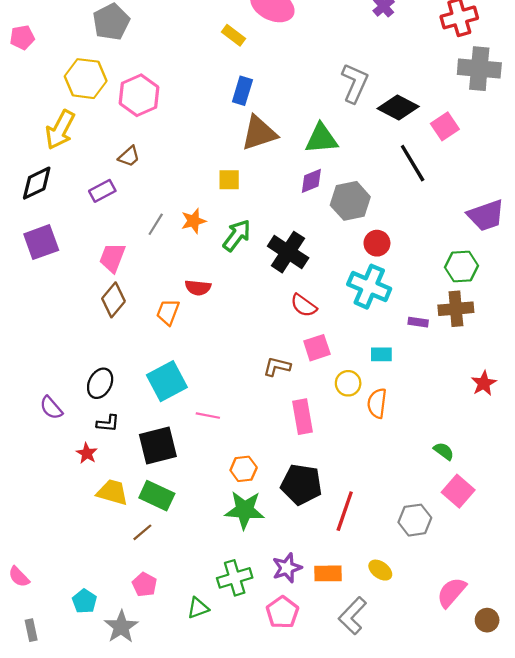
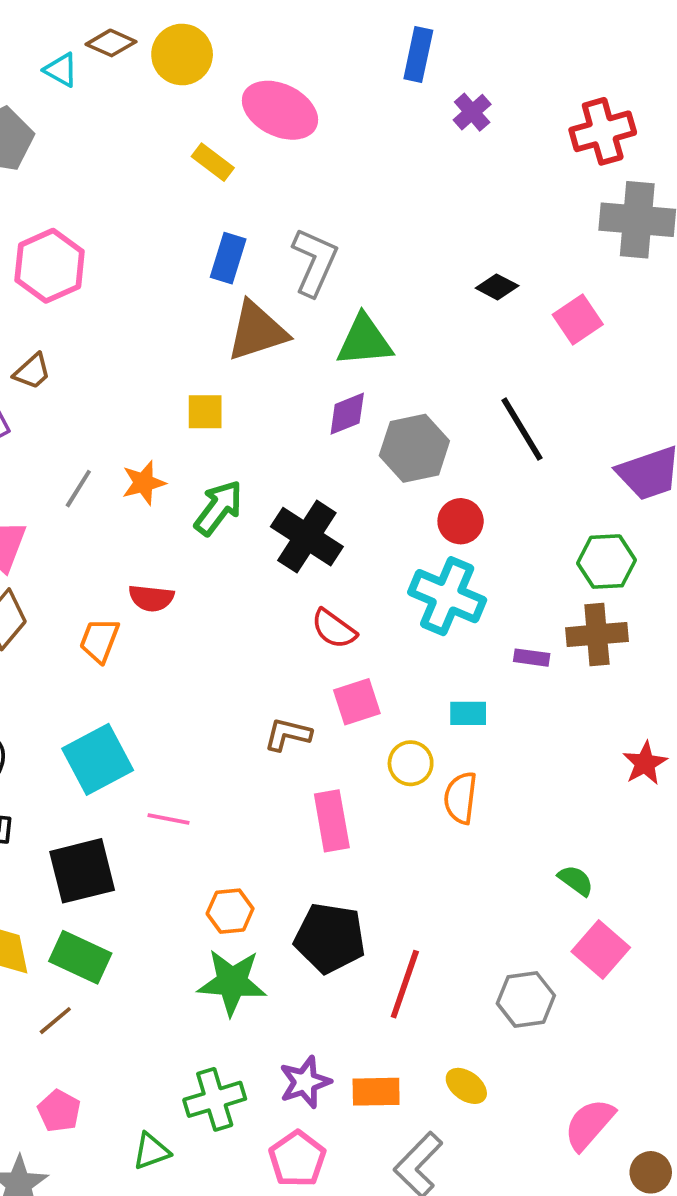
gray L-shape: (355, 83) -> (315, 262), moved
black diamond: (398, 107) -> (497, 287), size x0.6
black line: (413, 163) -> (522, 429), moved

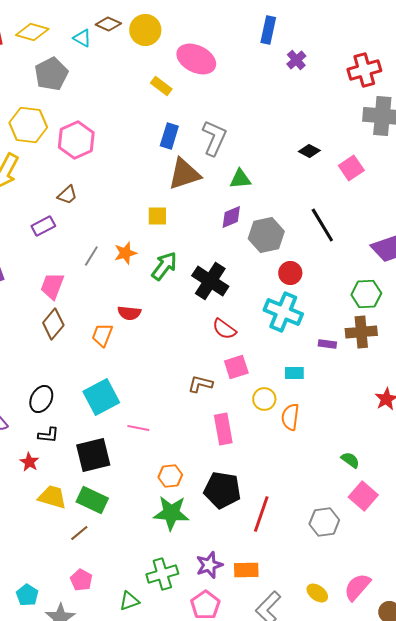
green triangle: (365, 341) -> (240, 179), size x0.7
yellow ellipse: (466, 1086) -> (317, 593), moved

